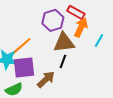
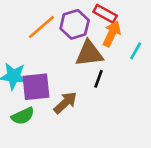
orange line: (21, 46) -> (41, 27), moved
black line: (63, 61) -> (98, 79), moved

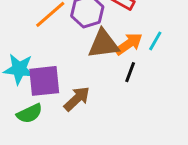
orange arrow: (112, 34) -> (129, 44), moved, turned 30
black line: (98, 79) -> (130, 72), moved

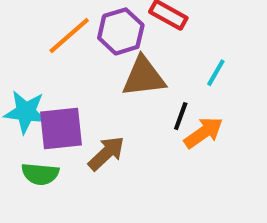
orange arrow: (129, 44) -> (203, 133), moved
green semicircle: (29, 113) -> (40, 174), turned 30

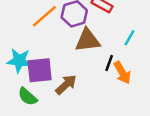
orange arrow: (203, 133) -> (122, 73), turned 95
green semicircle: (40, 174) -> (28, 97), turned 36

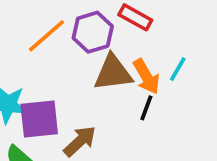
orange arrow: (122, 73) -> (146, 77), moved

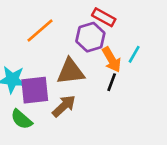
purple hexagon: (93, 32) -> (90, 37), moved
brown triangle: (113, 73) -> (71, 72), moved

